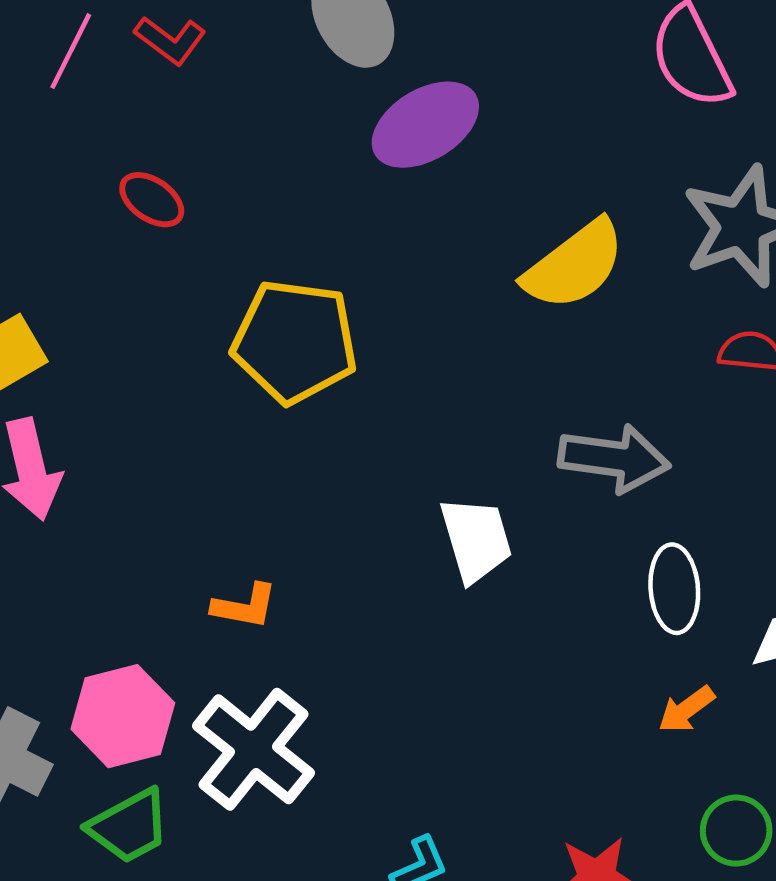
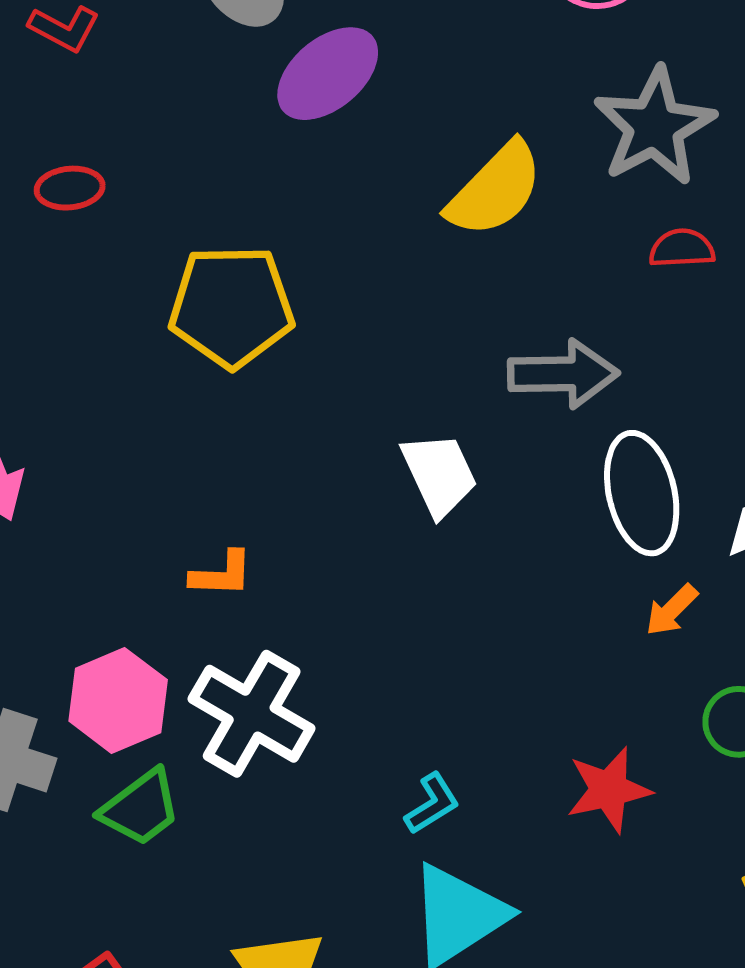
red ellipse: (152, 200) -> (70, 188), turned -32
white ellipse: (674, 589) -> (642, 493), size x1.4

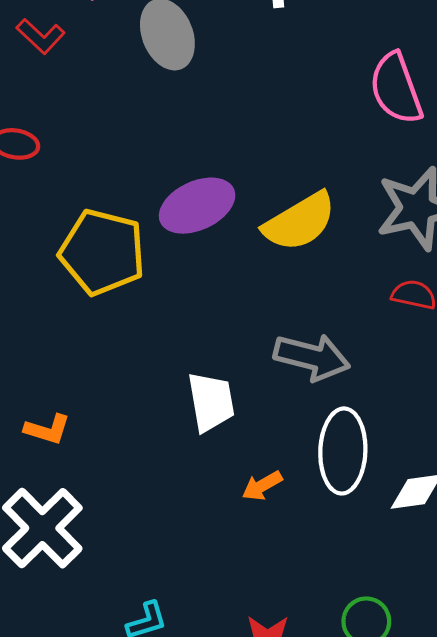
purple ellipse: (328, 74) -> (197, 206), moved
orange arrow: (672, 610) -> (262, 486), moved

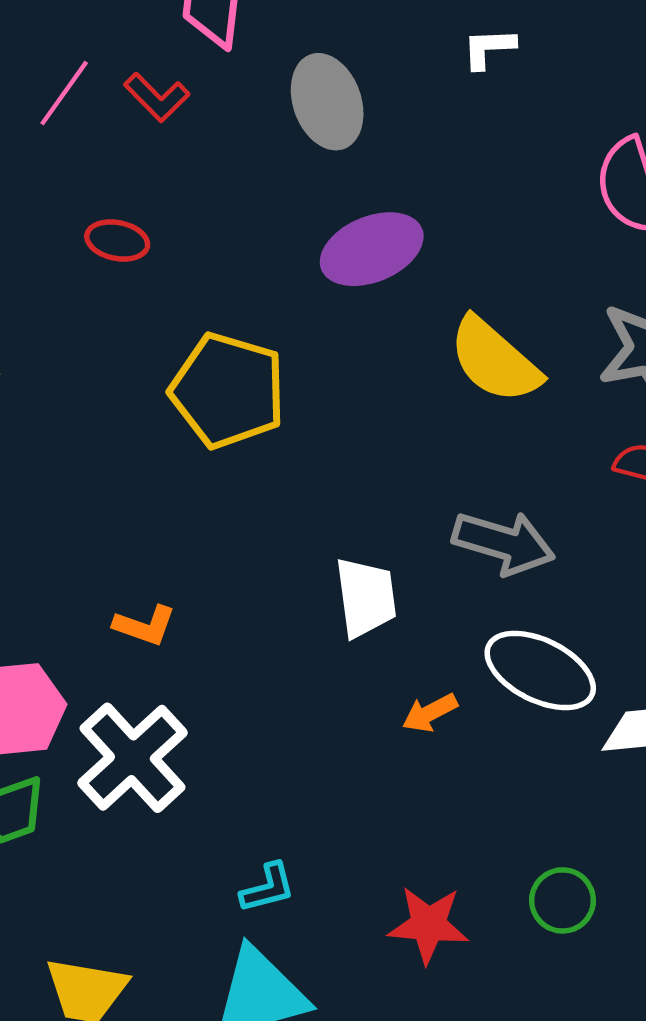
purple ellipse: (197, 206) -> (372, 249), moved
yellow semicircle: (300, 222) -> (495, 360), turned 70
white ellipse: (343, 451) -> (540, 670), turned -68

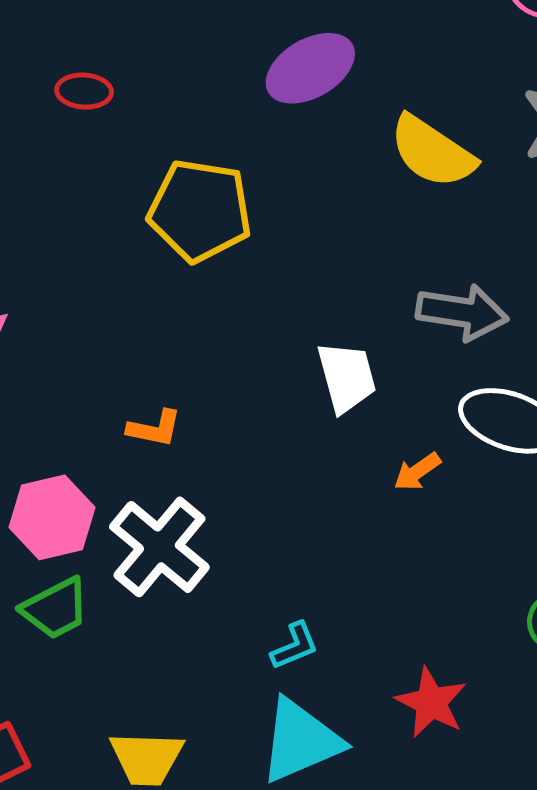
red star: (428, 925) -> (431, 702), moved, turned 30

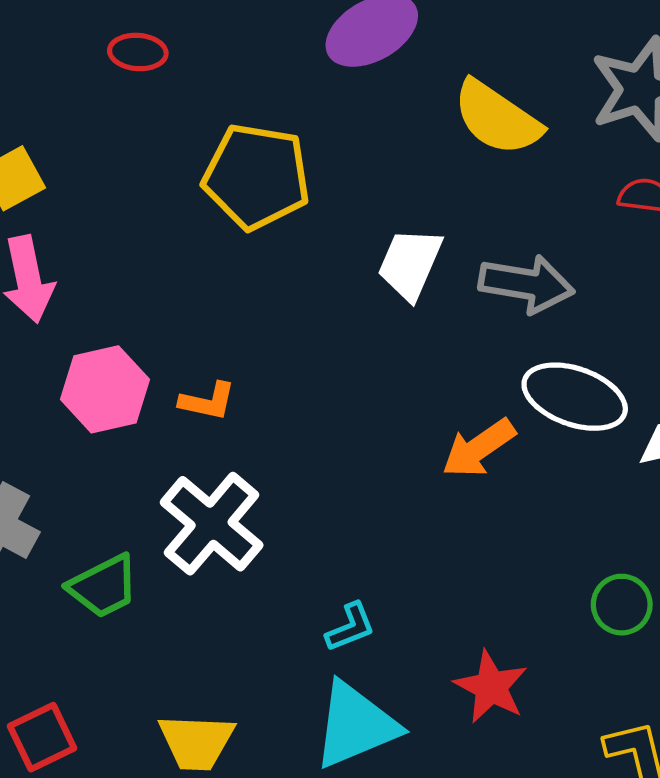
white trapezoid: (347, 377) -> (410, 264), moved, turned -142
orange arrow: (417, 472) -> (479, 448), size x1.5
pink hexagon: (52, 517) -> (105, 389), moved

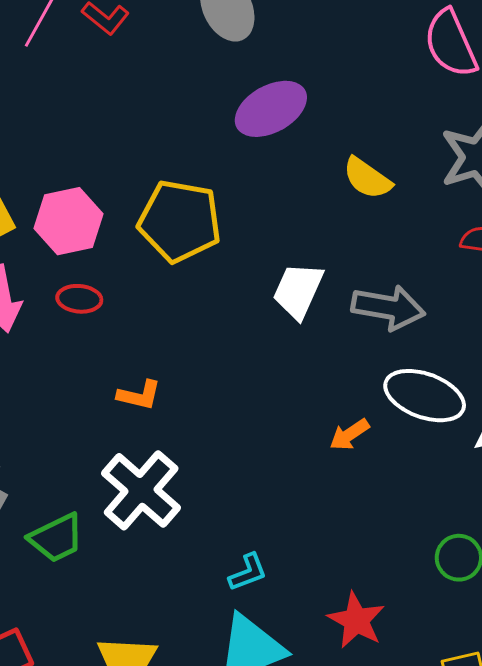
red ellipse: (138, 52) -> (79, 299), moved
yellow semicircle: (497, 118) -> (367, 178), size x0.7
pink hexagon: (105, 389) -> (68, 221), moved
orange arrow: (479, 448) -> (349, 435), size x0.7

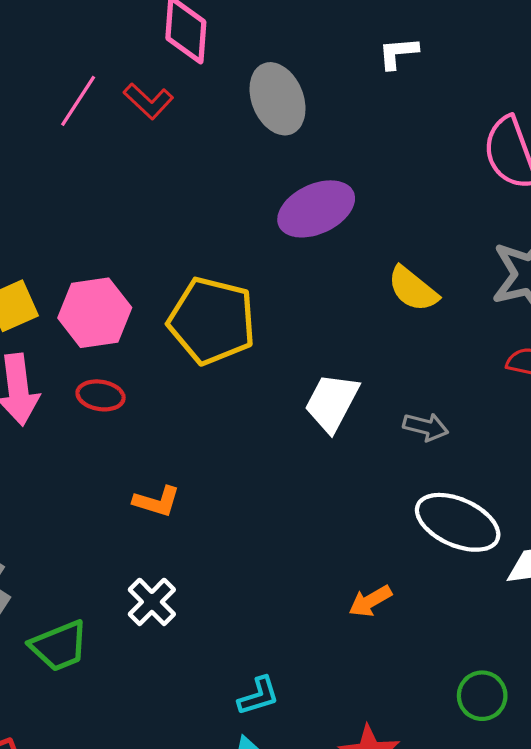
gray arrow: (388, 308) -> (426, 427), size x0.6
orange arrow: (349, 435) -> (370, 601), moved
white cross: (141, 490) -> (152, 602), size x0.6

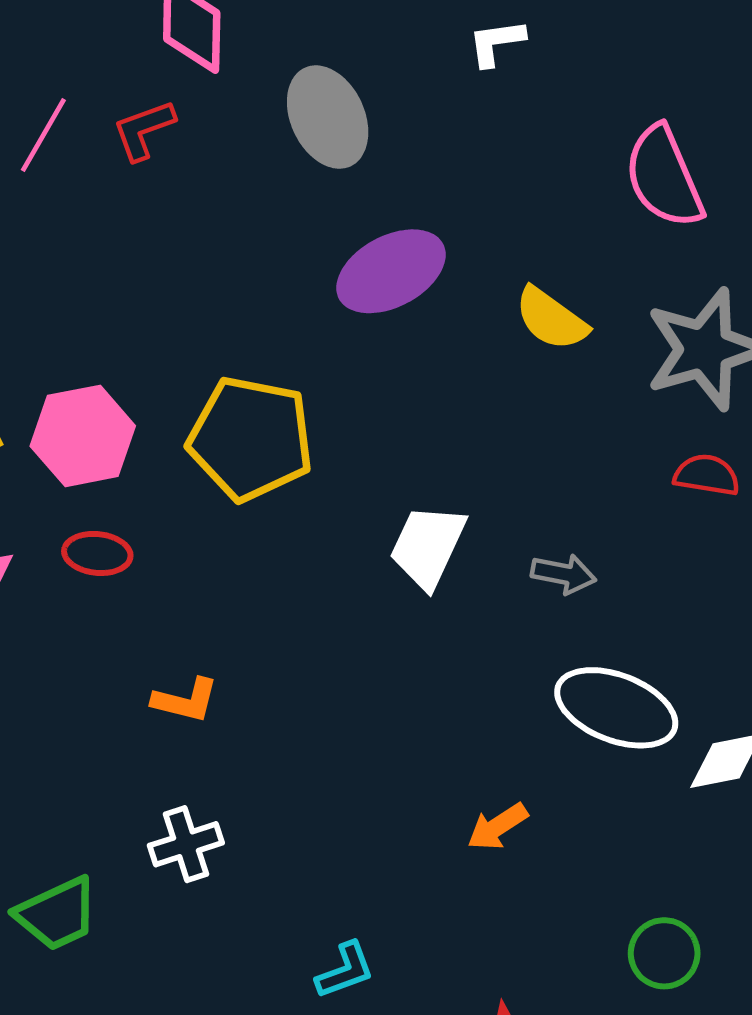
red L-shape: (148, 101) -> (144, 130), turned 120
yellow semicircle: (413, 289) -> (551, 319), moved
white cross: (152, 602) -> (186, 844), turned 30

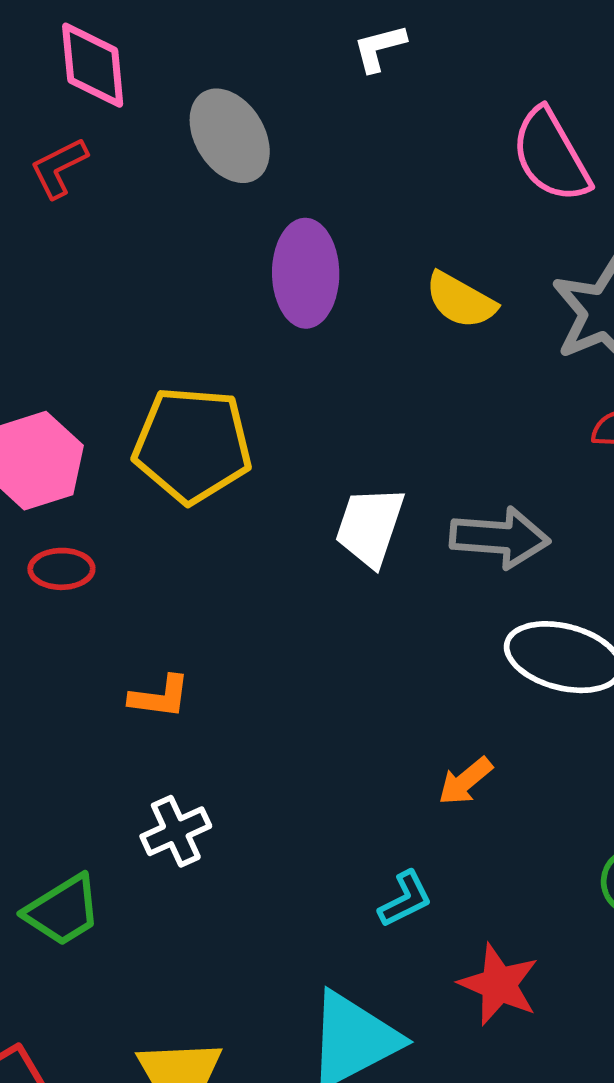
purple ellipse: (391, 271) -> (306, 273), turned -56
gray arrow: (564, 574) -> (500, 538), size x1.6
cyan L-shape: (345, 970) -> (405, 899), moved

